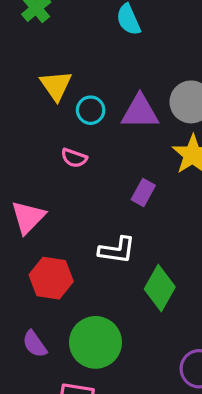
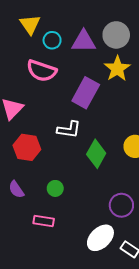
pink semicircle: (74, 158) -> (42, 71), size x1.8
purple rectangle: (143, 193) -> (86, 93), size x1.8
green circle: (96, 342) -> (55, 188), size x0.5

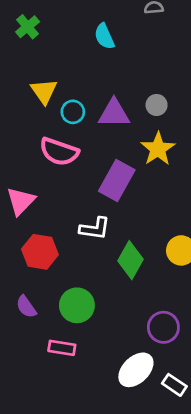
gray circle: (116, 35) -> (157, 105), size x0.6
green circle: (55, 188) -> (77, 305), size x1.6

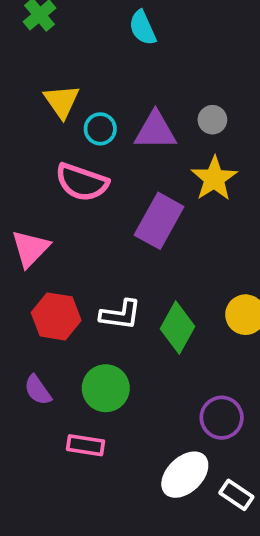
white L-shape: (95, 228) -> (120, 315), moved

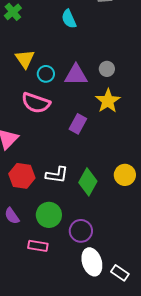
purple rectangle: (159, 221) -> (78, 124), size x0.7
purple circle: (222, 418) -> (81, 231), moved
white ellipse: (185, 475) -> (92, 262), turned -64

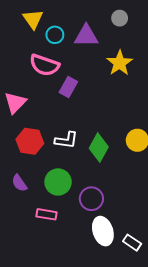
gray circle: (107, 69) -> (120, 18), moved
purple rectangle: (78, 124) -> (68, 87), moved

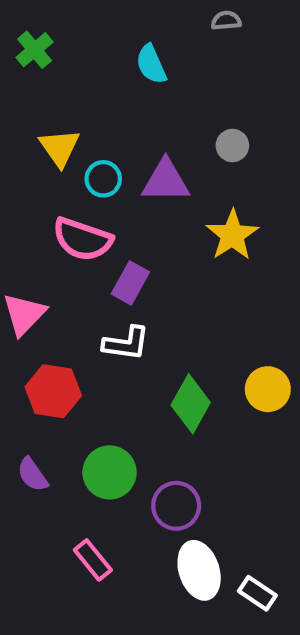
white L-shape: (66, 140) -> (126, 343), moved
pink rectangle: (47, 214) -> (93, 560), moved, turned 42

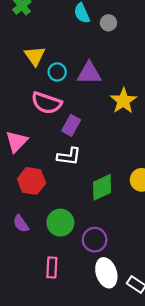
gray circle: (232, 146) -> (108, 23), moved
green diamond: (191, 404) -> (102, 187), turned 36
pink rectangle: (93, 560) -> (52, 267), turned 42

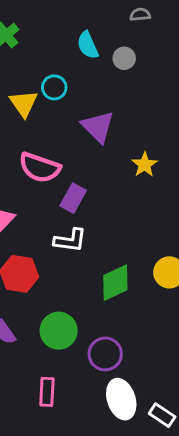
cyan circle: (57, 72) -> (54, 87), moved
purple triangle: (89, 73) -> (98, 127), turned 45
yellow star: (123, 101) -> (145, 165), size x0.7

